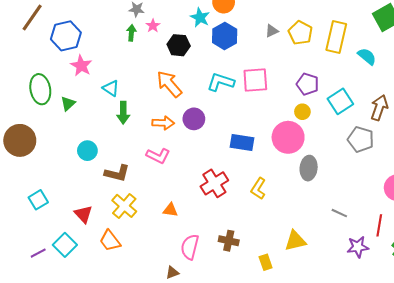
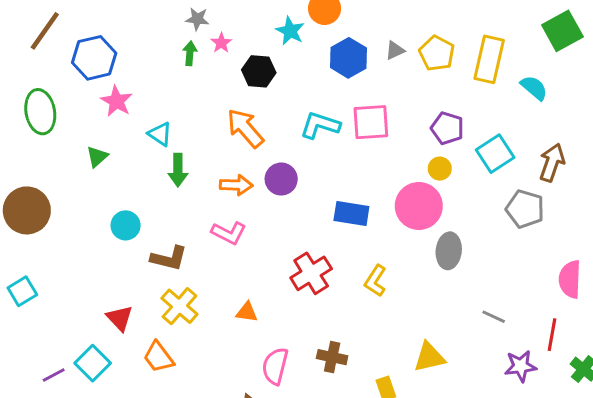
blue hexagon: (225, 36) -> (348, 58), moved
green ellipse: (40, 89) -> (40, 112), moved
cyan square: (38, 200) -> (22, 291), moved

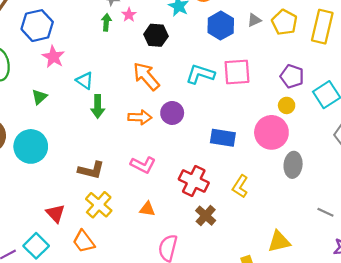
cyan circle: (126, 225) -> (31, 146), moved, size x1.6
pink L-shape: (229, 233) -> (143, 165), moved
red cross: (311, 273) -> (194, 181), turned -32
brown cross: (332, 357) -> (206, 216), moved, turned 30

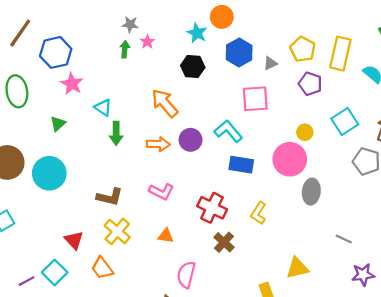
gray triangle: (254, 20) -> (270, 63), moved
black hexagon: (156, 35) -> (193, 66), moved
cyan L-shape: (200, 74) -> (228, 131), moved, turned 32
purple pentagon: (292, 76) -> (310, 84), moved

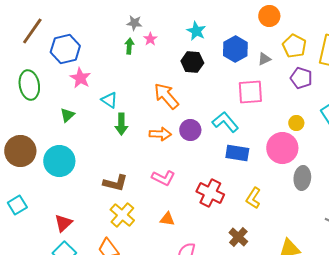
orange circle: (222, 17) -> (269, 16), moved
red triangle: (74, 240) -> (63, 223), moved, turned 30
brown cross: (224, 242) -> (238, 237), moved

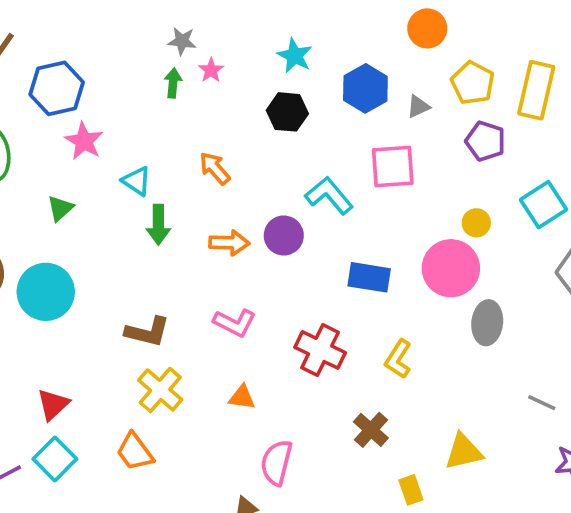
orange arrow: (166, 96) -> (215, 168), moved, size x0.7
cyan L-shape: (225, 122) -> (329, 196), moved

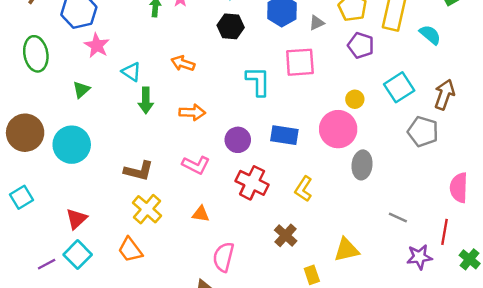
orange arrow: (215, 168) -> (183, 63), turned -30
cyan L-shape: (329, 196) -> (258, 81), turned 40
purple circle: (284, 236) -> (238, 140), moved

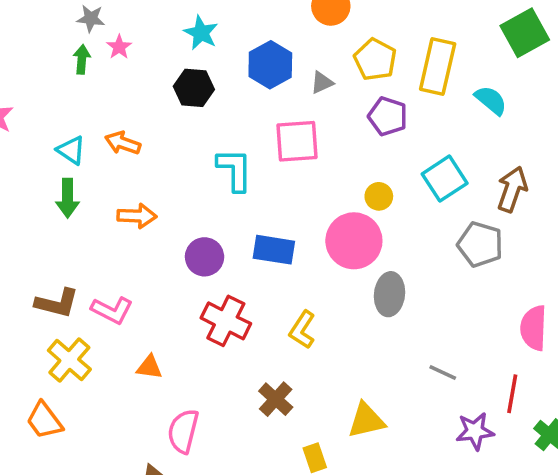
cyan triangle: (131, 72) -> (71, 150), moved
pink L-shape: (196, 165) -> (112, 310), moved

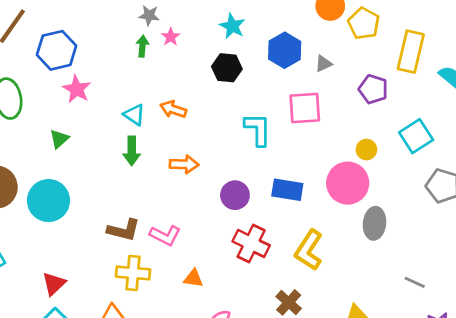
yellow pentagon: (375, 59) -> (364, 23), moved
yellow L-shape: (302, 330) -> (309, 250), size x1.4
yellow cross: (69, 360) -> (133, 273), turned -36

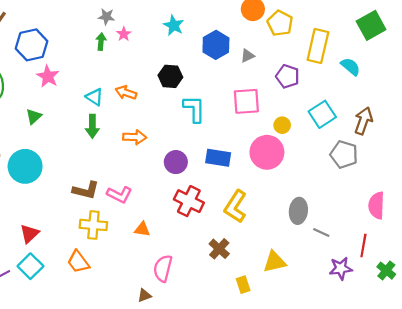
black hexagon: (227, 68) -> (170, 76), moved
pink square: (305, 108) -> (246, 101), moved
gray ellipse: (375, 223) -> (298, 211), moved

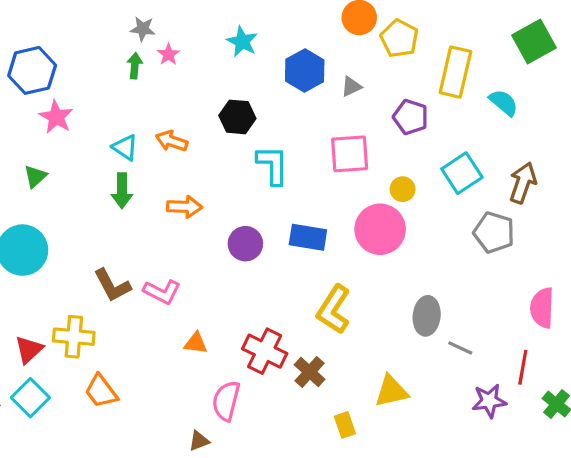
brown L-shape: (86, 190) -> (112, 285), turned 48
red cross: (189, 201) -> (265, 351), moved
yellow cross: (93, 225) -> (74, 337), moved

